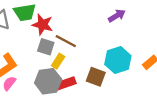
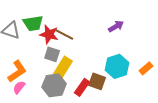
brown line: (66, 41) -> (64, 34), moved
yellow rectangle: (58, 61) -> (63, 67), size x1.5
red rectangle: (66, 83) -> (82, 87), moved, turned -36

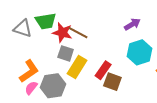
cyan hexagon: (117, 66) -> (140, 52), moved
gray hexagon: (54, 85) -> (53, 86), moved
red rectangle: (82, 87) -> (103, 70), moved

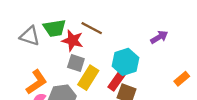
purple arrow: (132, 24) -> (159, 37), moved
brown line: (78, 33) -> (92, 28), moved
cyan hexagon: (140, 52) -> (125, 62), moved

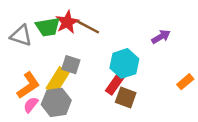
red star: (73, 41) -> (67, 22), moved, turned 30
yellow rectangle: (88, 78) -> (58, 80), moved

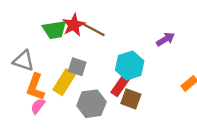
gray triangle: (21, 35) -> (24, 61), moved
orange L-shape: (28, 85) -> (35, 87), turned 144
gray hexagon: (56, 102) -> (91, 104), moved

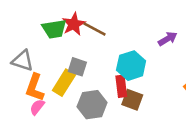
red rectangle: (120, 86) -> (121, 86), turned -42

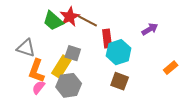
green trapezoid: (54, 29) -> (53, 21), turned 50
red rectangle: (121, 86) -> (107, 39), moved
gray hexagon: (92, 105) -> (69, 85), moved

